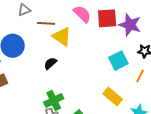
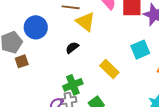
yellow rectangle: (113, 96) -> (109, 69), moved

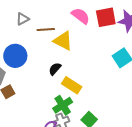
yellow rectangle: (109, 69) -> (72, 85), moved

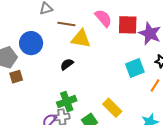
yellow triangle: (63, 41) -> (81, 39), turned -30
yellow rectangle: (72, 85) -> (112, 108), moved

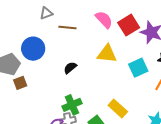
red square: (128, 25) -> (129, 25), turned -30
yellow triangle: (81, 39) -> (107, 54), moved

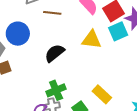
black semicircle: (70, 68) -> (55, 53), size x1.5
cyan square: (138, 68) -> (118, 31), moved

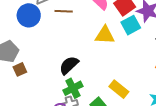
blue circle: (18, 34) -> (29, 15), moved
black semicircle: (55, 53) -> (69, 65), moved

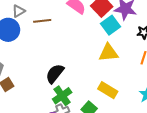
yellow triangle: (105, 35) -> (108, 53), moved

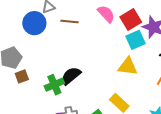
green cross: (62, 96) -> (54, 85), moved

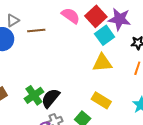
black semicircle: (71, 76) -> (50, 98), moved

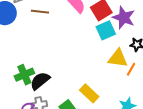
yellow triangle: (102, 63) -> (118, 58), moved

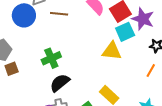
yellow triangle: (118, 58) -> (112, 51), moved
green cross: (24, 75) -> (51, 58), moved

